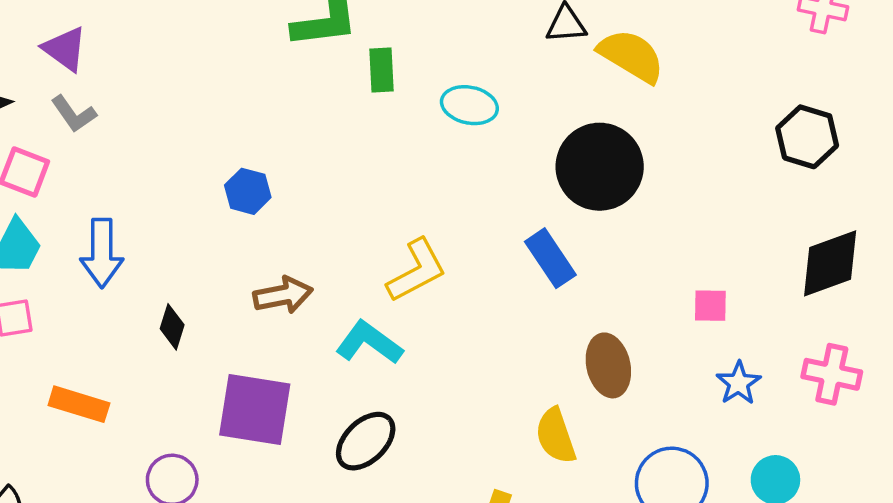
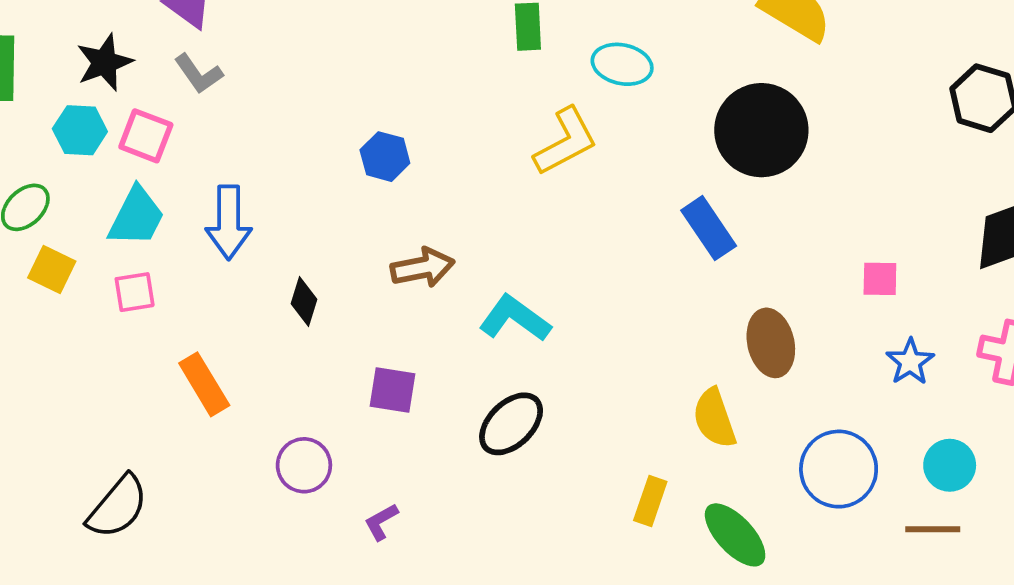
yellow L-shape: (417, 270) -> (566, 141), moved
orange rectangle: (79, 404) -> (204, 384), turned 42
purple square: (255, 409) -> (392, 390), size x0.6

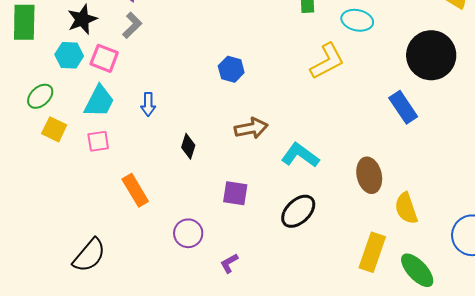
gray L-shape: (199, 74) -> (132, 25), turned -100
blue arrow: (229, 222) -> (148, 104), size x0.6
brown ellipse: (771, 343) -> (369, 175), moved
yellow rectangle: (650, 501) -> (372, 252), size x1.5

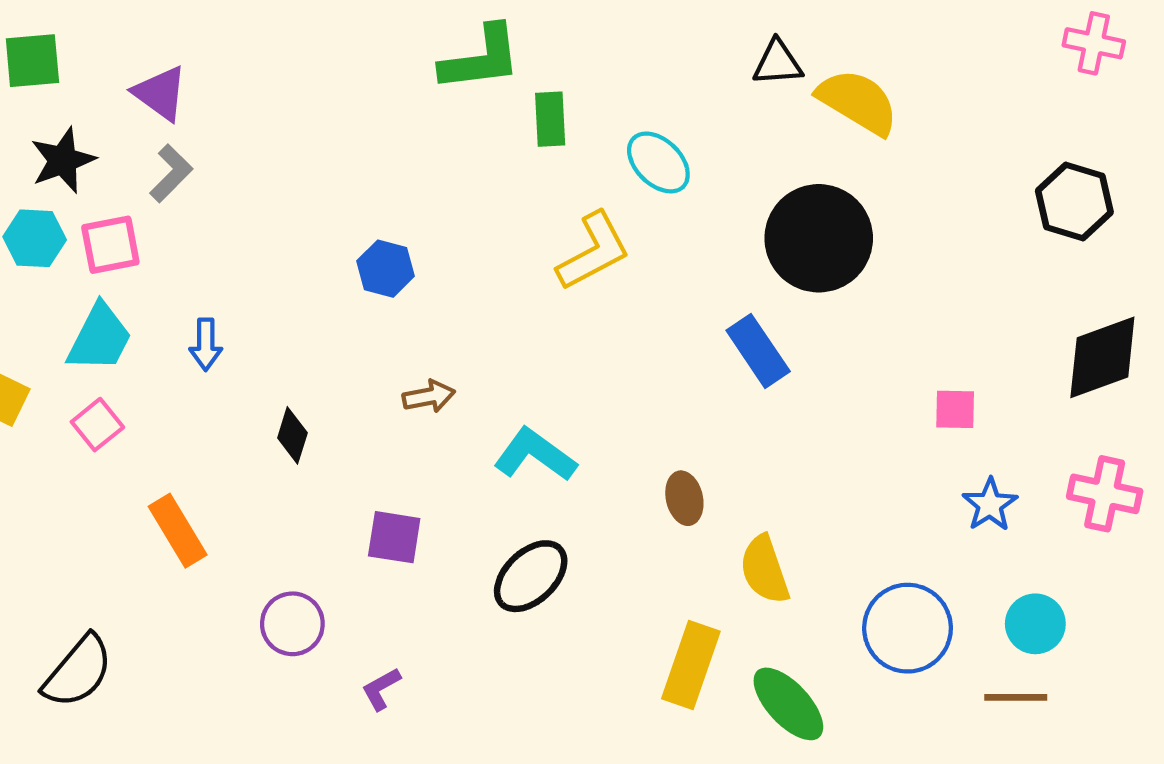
cyan ellipse: (357, 20) -> (658, 162), turned 32
pink square: (104, 58) -> (110, 245), turned -32
brown arrow: (251, 128) -> (429, 396), size x0.7
pink square: (98, 141) -> (97, 425), turned -30
brown ellipse: (369, 175) -> (684, 498), size x0.7

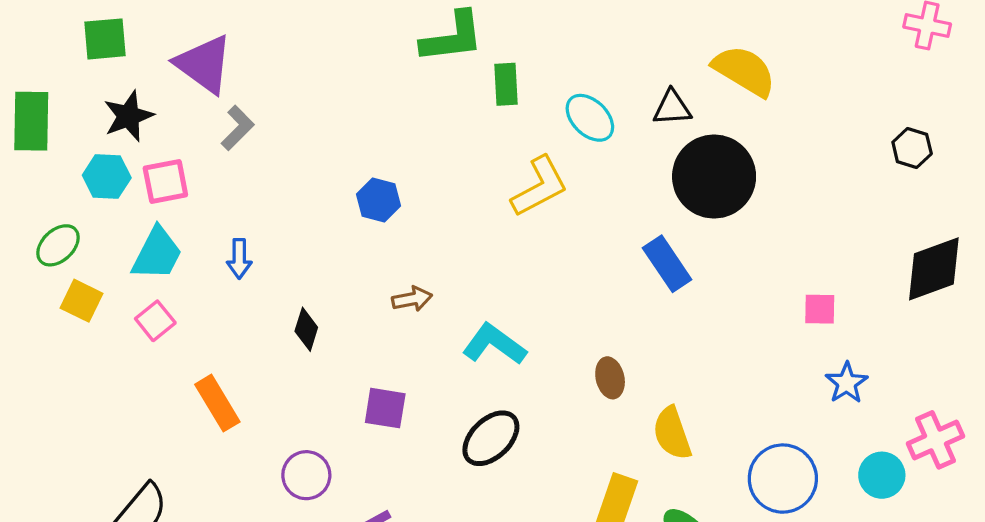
black triangle: (778, 63) -> (672, 108), moved
purple triangle: (160, 93) -> (204, 64), size x1.4
gray L-shape: (171, 173) -> (238, 128), moved
black hexagon: (1074, 201) -> (912, 148), size x0.7
pink cross: (1105, 494) -> (936, 440), moved, turned -36

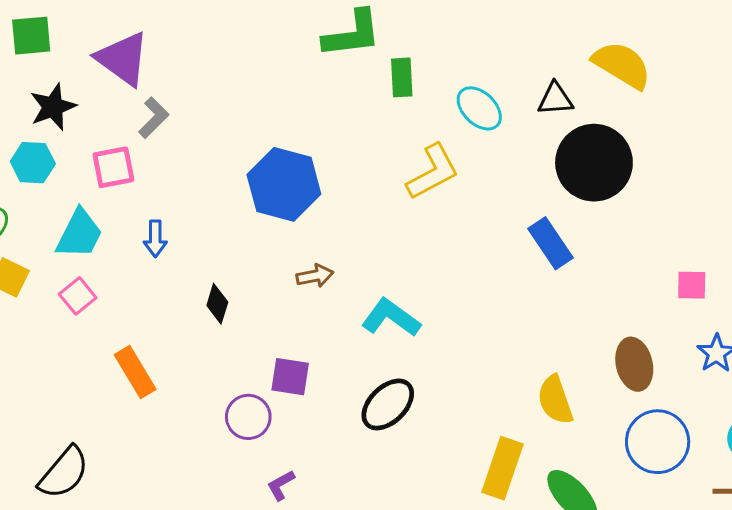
pink square: (165, 182) -> (113, 167), moved
blue hexagon: (378, 200) -> (284, 184), size x1.8
brown ellipse: (610, 378) -> (634, 364), moved, size x1.4
purple circle: (306, 475) -> (248, 417), moved

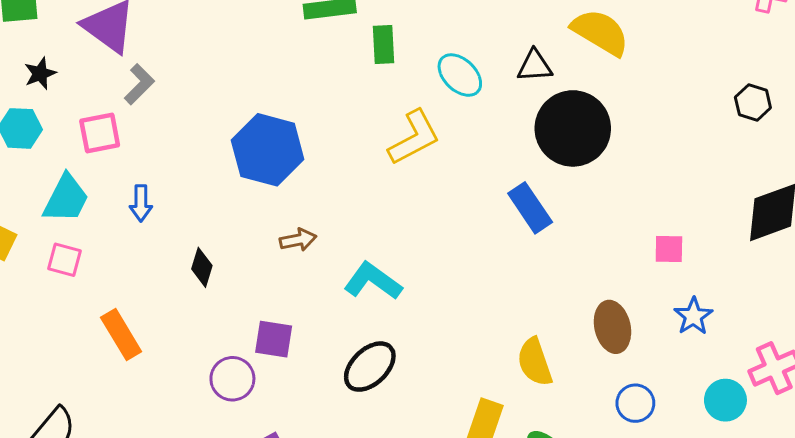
black star: (53, 107) -> (40, 73), size x0.7
pink square: (78, 296) -> (65, 260), turned -36
blue circle: (658, 442) -> (635, 403), size x0.6

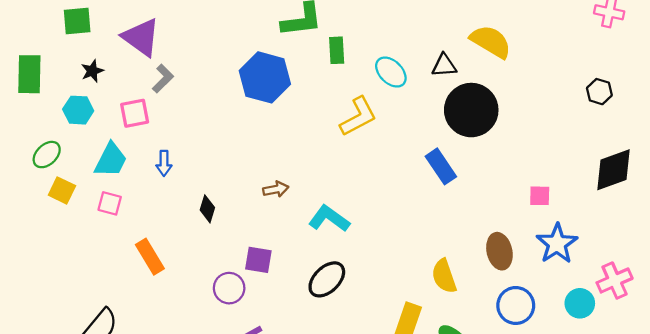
blue hexagon: (268, 150) -> (265, 77), moved
blue star: (693, 316) -> (557, 244), size x1.5
blue circle: (635, 403) -> (516, 305), size x1.4

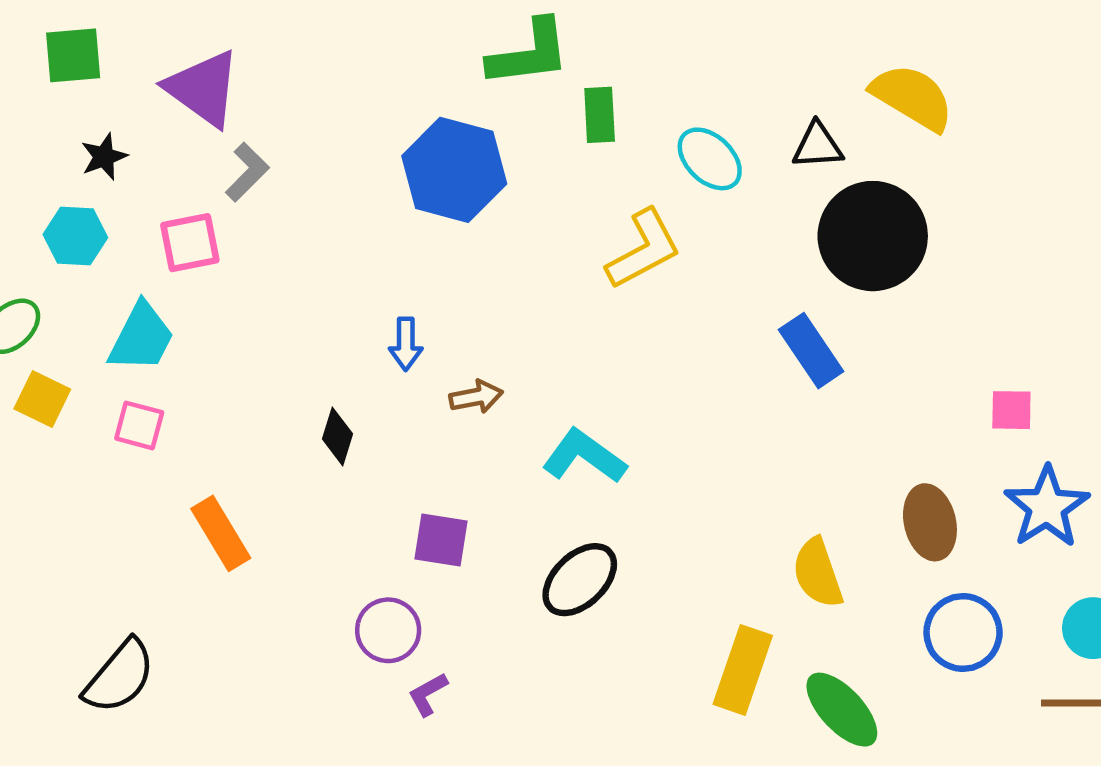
blue arrow: (164, 163) -> (406, 344), moved
purple circle: (229, 288) -> (388, 630), moved

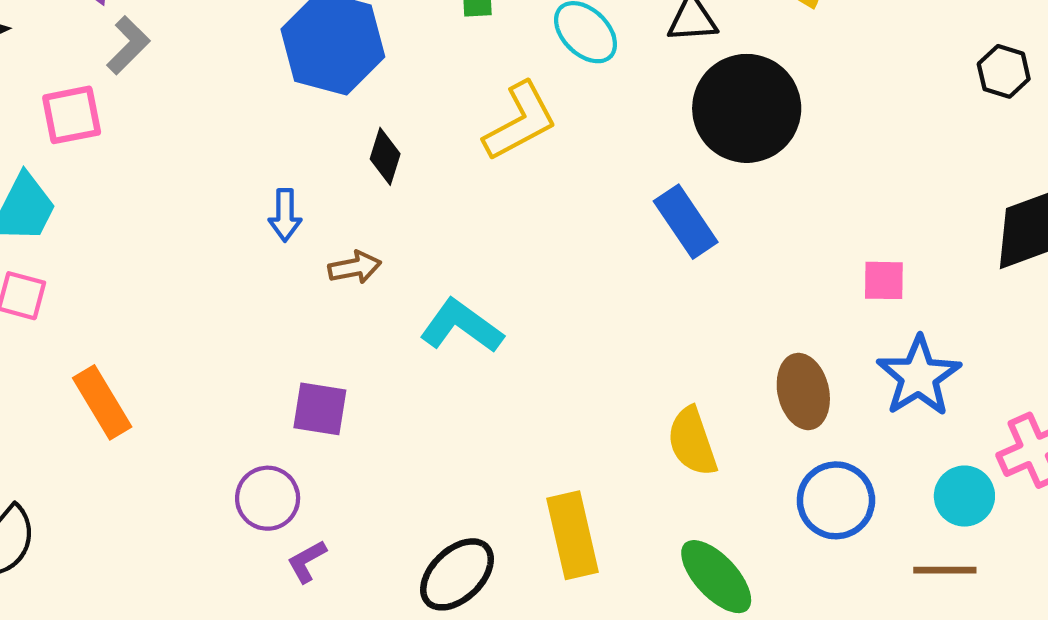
black diamond: (337, 436) -> (385, 156), moved
black ellipse: (580, 580) -> (457, 574), moved
yellow rectangle: (743, 670) -> (572, 535), moved, turned -32

